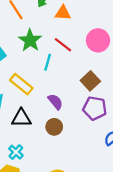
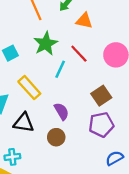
purple pentagon: (95, 108) -> (101, 125), turned -30
cyan cross: (16, 152) -> (12, 157), turned 32

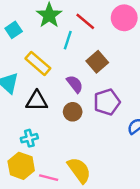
brown square: (101, 96) -> (97, 62), moved
purple pentagon: (101, 125) -> (107, 102), moved

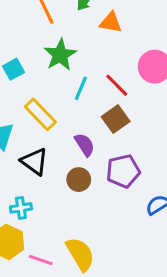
red line: (85, 21) -> (117, 85), moved
black triangle: (37, 101) -> (34, 162), turned 30

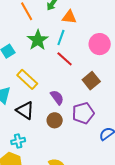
red line: (117, 85) -> (65, 59), moved
cyan line: (81, 88) -> (61, 38), moved
brown square: (116, 119) -> (91, 81), moved

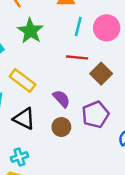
cyan line: (61, 38) -> (78, 27), moved
red line: (65, 59) -> (77, 57), moved, turned -30

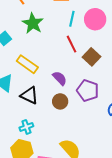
red line: (77, 57) -> (71, 44), turned 60
purple pentagon: (95, 115) -> (88, 91), turned -30

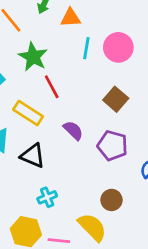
red line: (71, 44) -> (52, 87), moved
brown circle: (60, 101) -> (112, 200), moved
cyan cross: (26, 127) -> (47, 197), moved

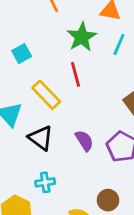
green star: (33, 57) -> (82, 37), moved
purple semicircle: (73, 130) -> (84, 141), moved

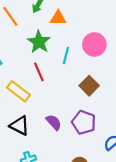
cyan line: (119, 44) -> (66, 55), moved

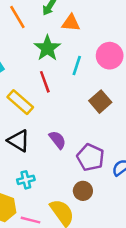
purple pentagon: (84, 122) -> (91, 157), moved

